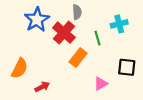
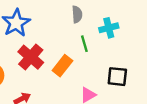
gray semicircle: (77, 12) -> (77, 14), moved
red cross: (64, 33) -> (31, 57), moved

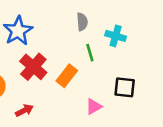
cyan cross: (109, 28) -> (116, 36), turned 30

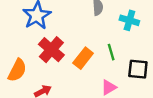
green line: (90, 53) -> (111, 52), moved

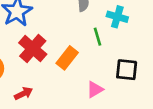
green line: (111, 52) -> (98, 37), moved

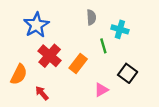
black square: (127, 70) -> (128, 73), turned 30
red arrow: (23, 93) -> (42, 93), turned -104

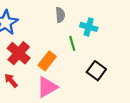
pink triangle: (101, 90) -> (47, 87), moved, size x1.5
red arrow: (42, 93) -> (11, 81), moved

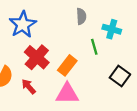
pink triangle: (47, 87) -> (67, 94), turned 30

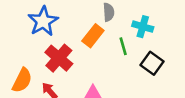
orange rectangle: (67, 65) -> (93, 36), moved
black square: (120, 76) -> (152, 63), moved

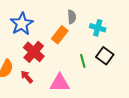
green line: (123, 46) -> (83, 61), moved

